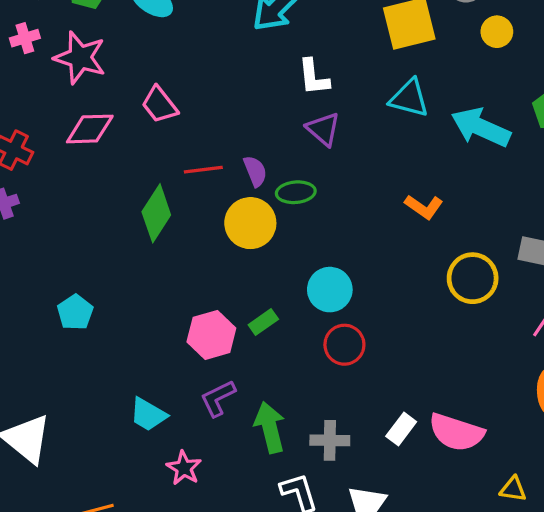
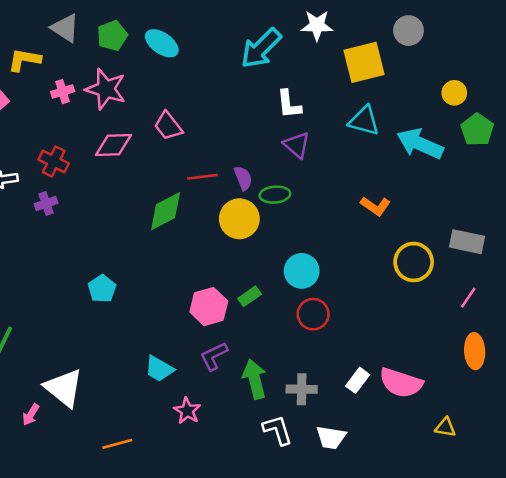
yellow circle: (497, 32) -> (454, 93), moved
pink cross: (25, 38) -> (63, 92), moved
green diamond: (156, 213) -> (166, 211), turned 30

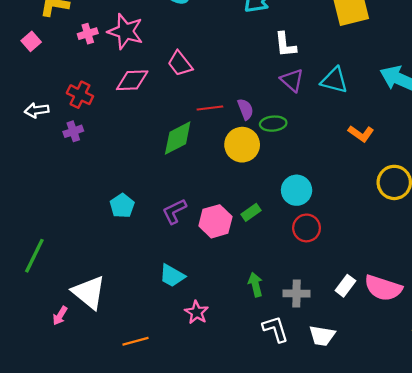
cyan triangle: (364, 121) -> (334, 80), moved
purple L-shape: (214, 356) -> (174, 211), moved
green arrow: (255, 379) -> (255, 285), size x0.7

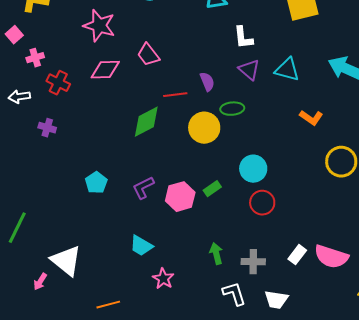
pink cross: (88, 34) -> (35, 58), moved
purple semicircle: (245, 109) -> (207, 82), moved
purple cross: (73, 131) -> (47, 128), moved, turned 36

